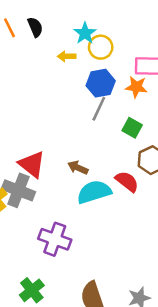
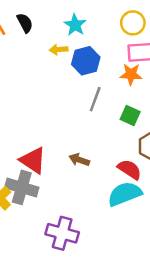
yellow circle: (101, 47) -> (133, 23), moved
blue hexagon: (101, 83) -> (86, 61), moved
cyan semicircle: (94, 192) -> (125, 194), moved

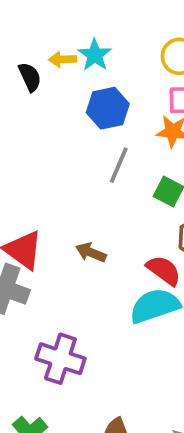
black semicircle: (25, 23) -> (30, 77), moved
yellow arrow: (59, 49) -> (63, 59), moved

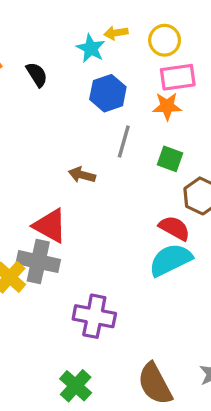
yellow arrow: (63, 59) -> (116, 33), moved
brown arrow: (91, 253) -> (82, 175), moved

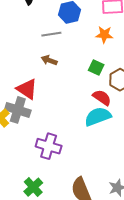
orange star: (167, 106) -> (104, 35), moved
gray line: (124, 141) -> (51, 34), moved, turned 60
green square: (170, 159) -> (96, 68), moved

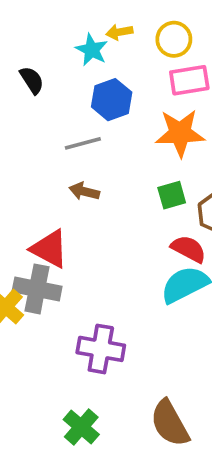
orange star: (104, 35) -> (180, 133), size x1.5
green square: (96, 68) -> (172, 195), turned -35

